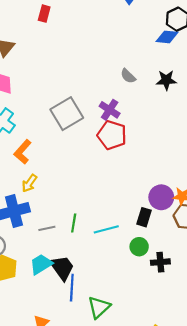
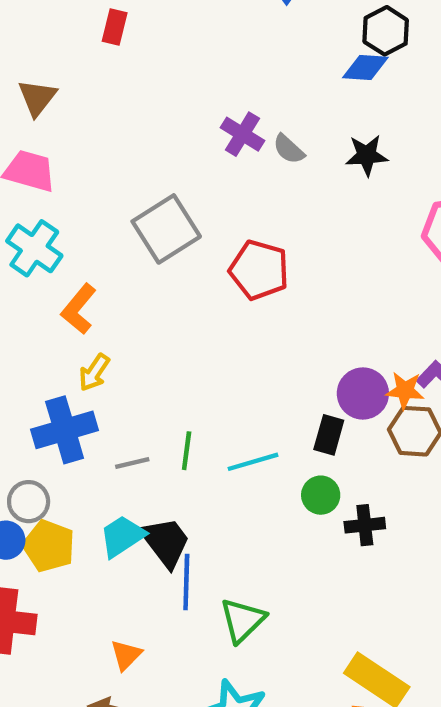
purple cross: (110, 110) -> (242, 134), moved

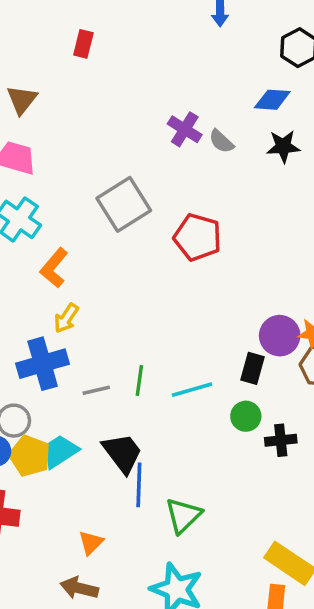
blue diamond: (365, 68) -> (272, 100), moved
cyan trapezoid: (122, 536) -> (60, 451), moved

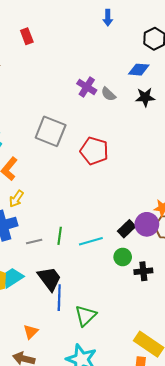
red rectangle: (83, 44) -> (27, 36), turned -35
gray square: (124, 204) -> (51, 131), turned -36
purple circle: (280, 336) -> (147, 224), moved
black rectangle: (252, 368) -> (127, 229), turned 30

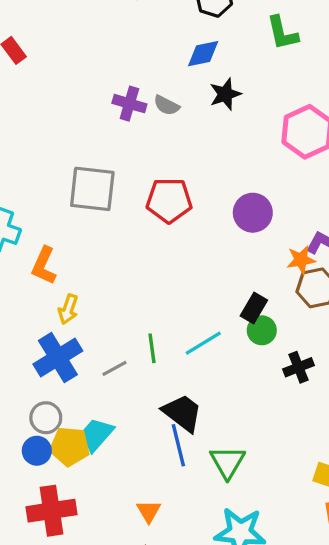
purple circle: (147, 224) -> (253, 213), moved
green circle: (123, 257) -> (262, 330), moved
black trapezoid: (49, 279) -> (182, 413), moved

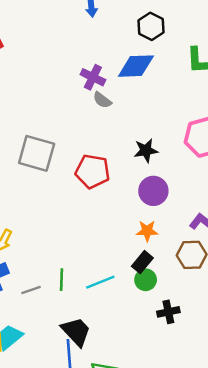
blue diamond: (203, 54) -> (136, 66), size x1.4
black star: (225, 94) -> (146, 150), moved
purple cross: (129, 104) -> (93, 77), moved
orange star: (301, 260) -> (147, 231), moved

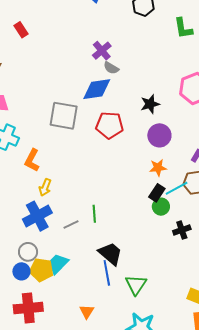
blue diamond: (136, 66) -> (97, 89), moved
purple cross: (93, 77) -> (102, 51), turned 30
cyan line: (100, 282) -> (177, 188), moved

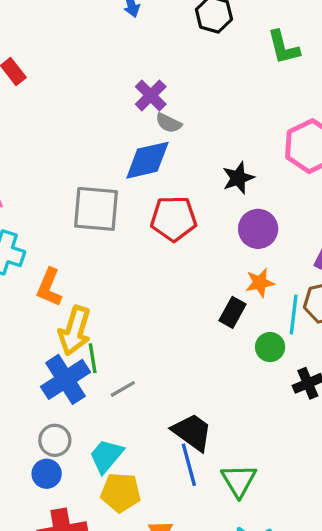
yellow arrow: (45, 187) -> (75, 331), size x1.6
cyan line: (177, 188) -> (294, 315), turned -50
black rectangle: (157, 193) -> (232, 312), moved
green line: (94, 214) -> (93, 358), moved
yellow pentagon: (41, 270) -> (121, 492), moved

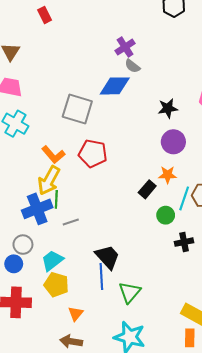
red pentagon: (174, 219) -> (93, 153), moved
orange L-shape: (49, 287) -> (53, 155), moved, turned -75

